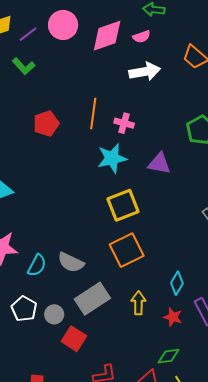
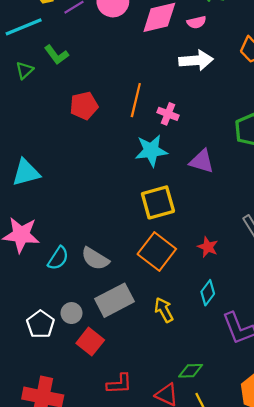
green L-shape: (24, 66) -> (57, 55), moved
orange square: (127, 250) -> (157, 251), turned -32
yellow arrow: (138, 303) -> (164, 310), turned -35
white pentagon: (24, 309) -> (40, 324), moved
red star: (173, 317) -> (208, 247), moved

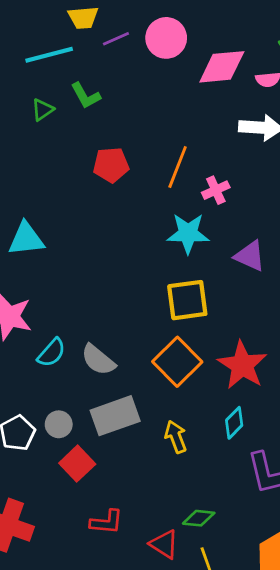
pink cross: (168, 114) -> (216, 190), turned 36
red star: (208, 247) -> (242, 365), size x1.8

